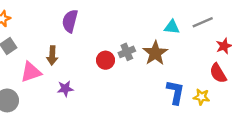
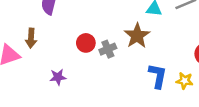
gray cross: (127, 52) -> (108, 49), moved
purple star: (65, 89) -> (58, 77), moved

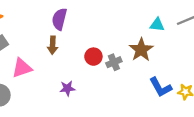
brown arrow: (31, 38) -> (53, 45), moved
blue L-shape: (158, 76) -> (160, 87), turned 140

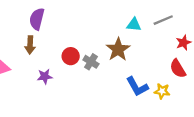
gray cross: (114, 62) -> (91, 62), turned -35
purple star: (67, 88) -> (45, 76), moved

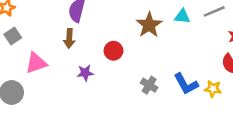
brown star: (118, 49) -> (149, 25), moved
gray cross: (91, 62) -> (149, 85), moved

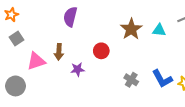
cyan triangle: (182, 16) -> (159, 30), moved
brown arrow: (69, 38) -> (59, 52), moved

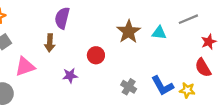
brown arrow: (59, 52) -> (50, 43), moved

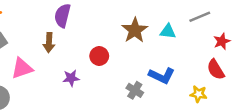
blue L-shape: (162, 86) -> (162, 76), moved, turned -35

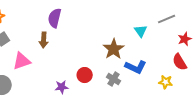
brown star: (135, 30) -> (114, 49), moved
cyan triangle: (168, 31) -> (141, 31), turned 48
red circle: (99, 56) -> (85, 75), moved
purple star: (71, 78) -> (62, 87), moved

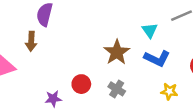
blue L-shape: (136, 67) -> (157, 58), moved
yellow star: (166, 82) -> (169, 91), moved

